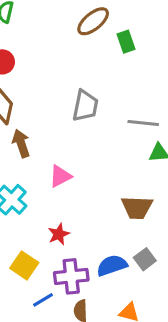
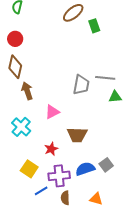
gray trapezoid: (85, 106) -> (81, 85), moved
brown trapezoid: (137, 208) -> (77, 135), moved

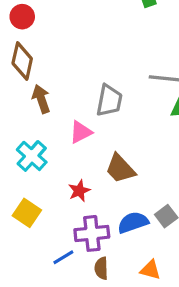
gray trapezoid: (81, 85) -> (109, 101), moved
brown trapezoid: (77, 135) -> (120, 169), turned 45
yellow square: (29, 169) -> (27, 213), moved

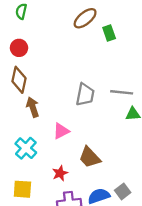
gray trapezoid: (109, 101) -> (85, 95), moved
yellow square: (27, 213) -> (22, 189), turned -30

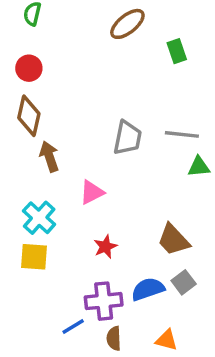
green rectangle: (109, 33) -> (177, 51), moved
brown trapezoid: (90, 157) -> (173, 240), moved
red star: (60, 173) -> (105, 247), moved
yellow square: (22, 189) -> (34, 257), moved

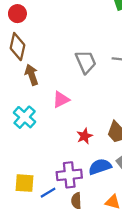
gray trapezoid: (127, 138) -> (86, 62), turned -35
red star: (105, 247) -> (85, 136), moved
yellow square: (34, 257) -> (25, 183), moved

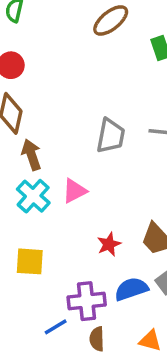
gray trapezoid: (86, 62) -> (111, 136), turned 35
cyan cross: (25, 117) -> (33, 196), moved
yellow square: (25, 183) -> (30, 261), moved

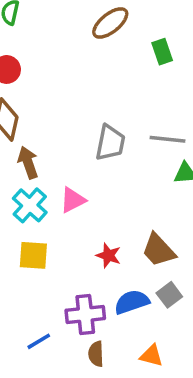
red star: (109, 244) -> (108, 255), turned -30
yellow square: (30, 261) -> (33, 255), moved
blue line: (56, 327) -> (39, 341), moved

